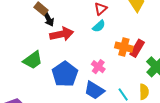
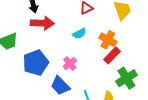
cyan semicircle: (99, 26) -> (79, 33), moved
orange cross: (124, 47) -> (108, 40), moved

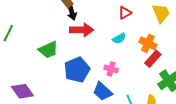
pink cross: (70, 64) -> (111, 69), turned -32

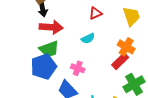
orange cross: (148, 43) -> (126, 47), moved
green trapezoid: (48, 50) -> (49, 49), moved

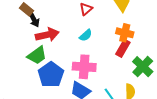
green trapezoid: (49, 49) -> (37, 55), moved
pink cross: (78, 68) -> (84, 67), size x1.6

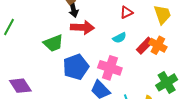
red rectangle: (123, 48) -> (145, 46), moved
green trapezoid: (37, 55) -> (53, 43), moved

